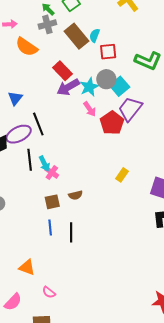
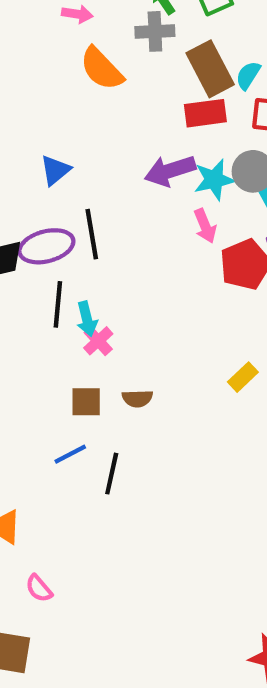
red rectangle: (63, 71) -> (205, 113), moved, turned -66
blue line: (50, 227) -> (70, 454), turned 56

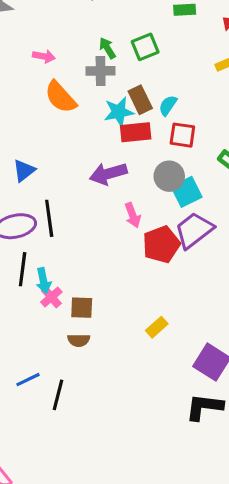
brown rectangle: (210, 69) -> (140, 100), size x0.7
cyan star: (214, 180) -> (119, 112), moved
brown square: (86, 402) -> (82, 308), moved

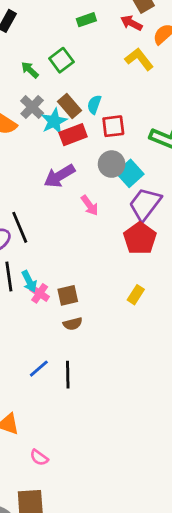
gray cross: (101, 71) -> (32, 107), moved, turned -30
red pentagon: (161, 244) -> (140, 238), moved

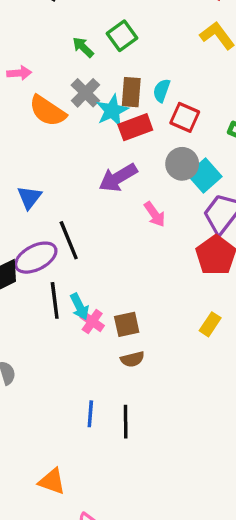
brown rectangle: (69, 106) -> (131, 92), turned 45
red square: (113, 126) -> (185, 117), turned 30
blue line: (39, 369) -> (90, 414), turned -45

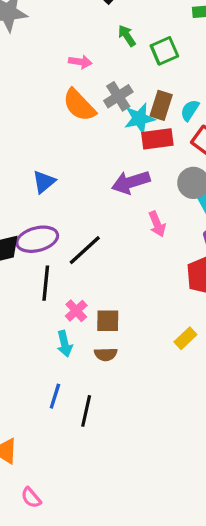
green arrow: (83, 47) -> (127, 36), moved
pink arrow: (19, 73) -> (80, 62), moved
black line: (69, 240) -> (85, 250), moved, turned 57
cyan arrow: (80, 307) -> (65, 344), moved

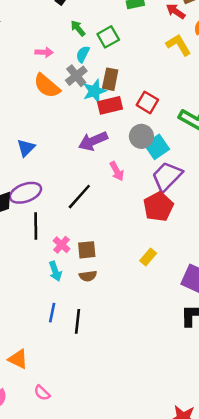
cyan semicircle: (190, 110) -> (83, 54), moved
black line: (85, 250) -> (79, 197), moved

